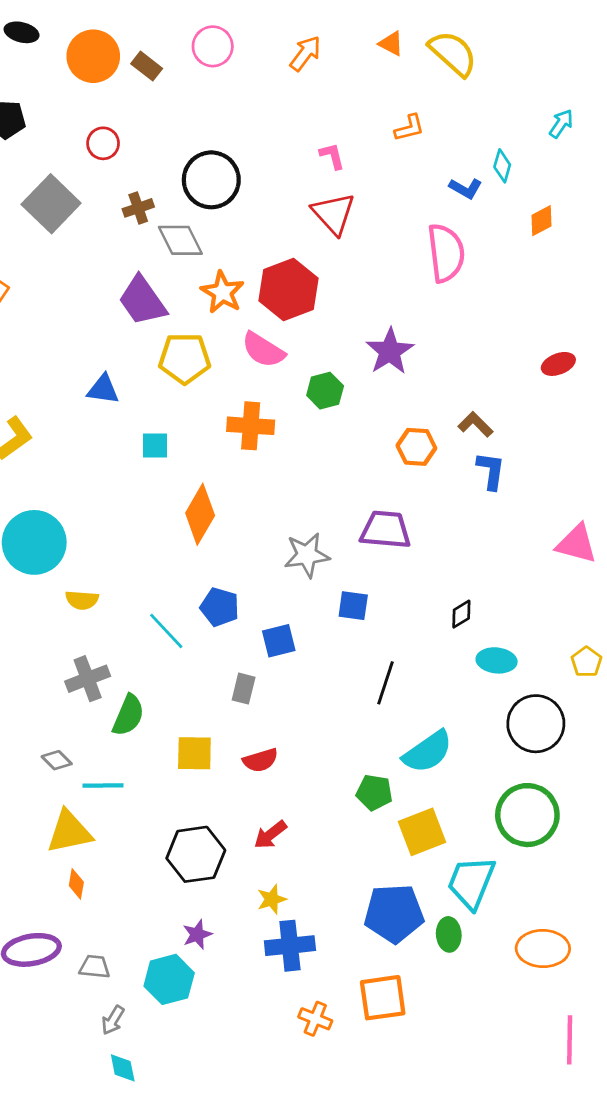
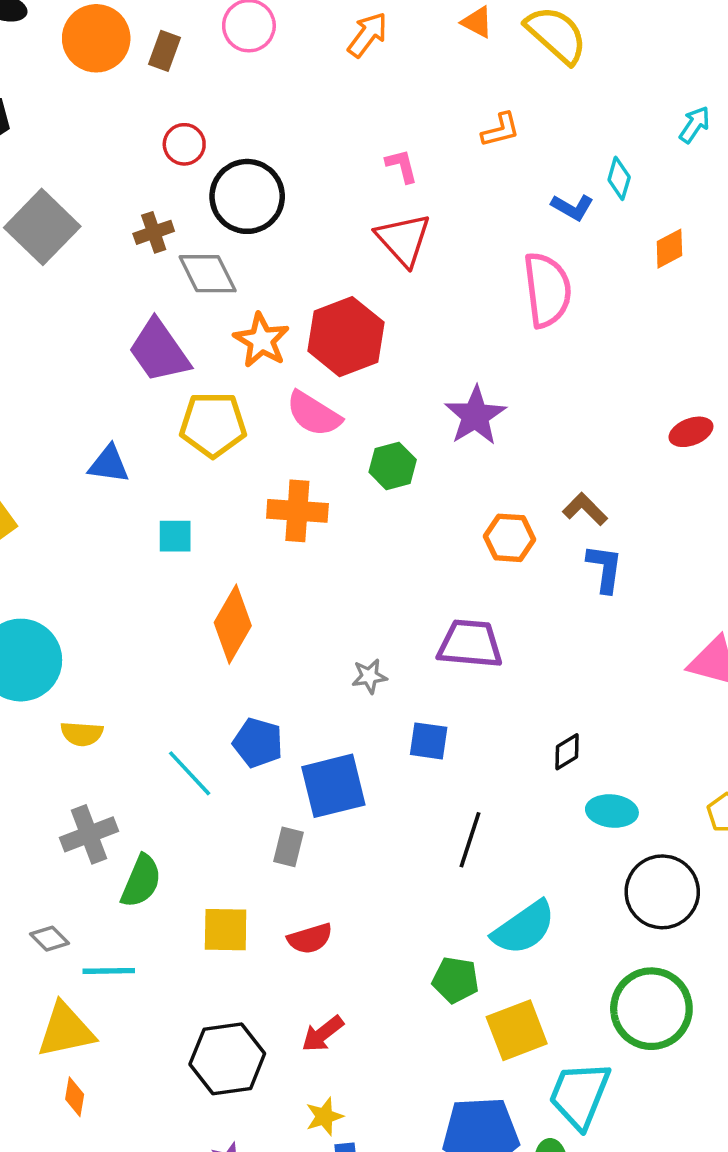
brown rectangle: (147, 66) -> (164, 51), turned 72
red circle: (103, 143) -> (184, 144), moved
gray star: (307, 555) -> (369, 676), size x0.6
blue square: (279, 641) -> (333, 786), size x1.5

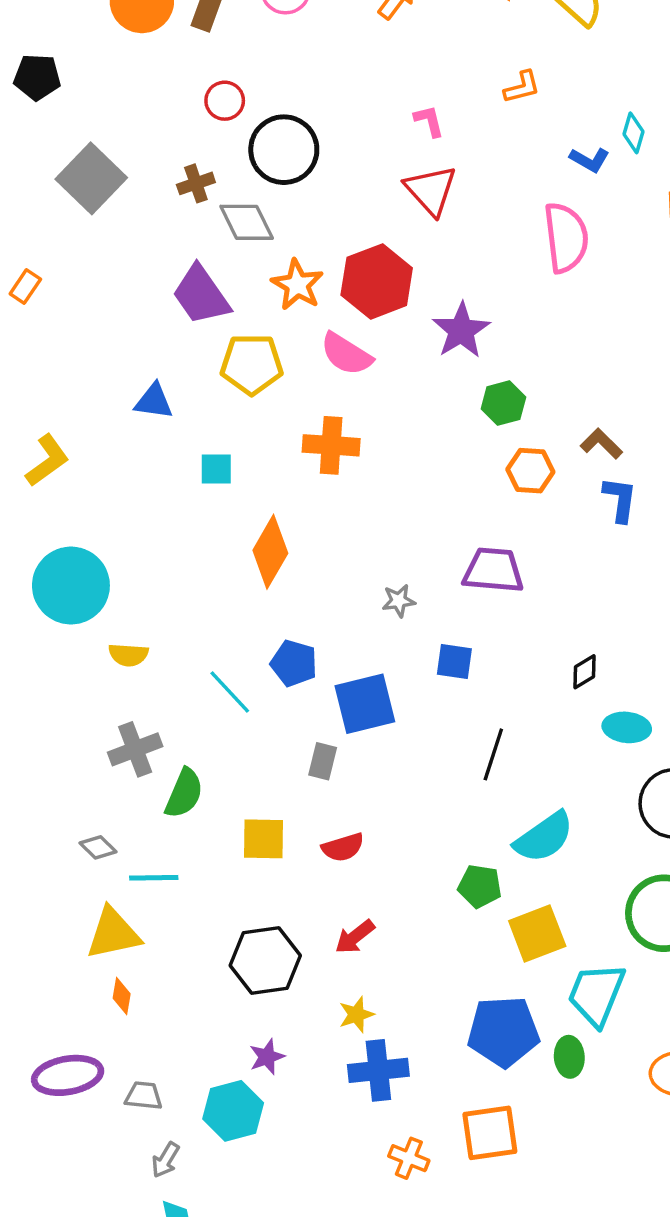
purple star: (475, 416) -> (461, 330), moved
green hexagon: (393, 466) -> (503, 403), moved

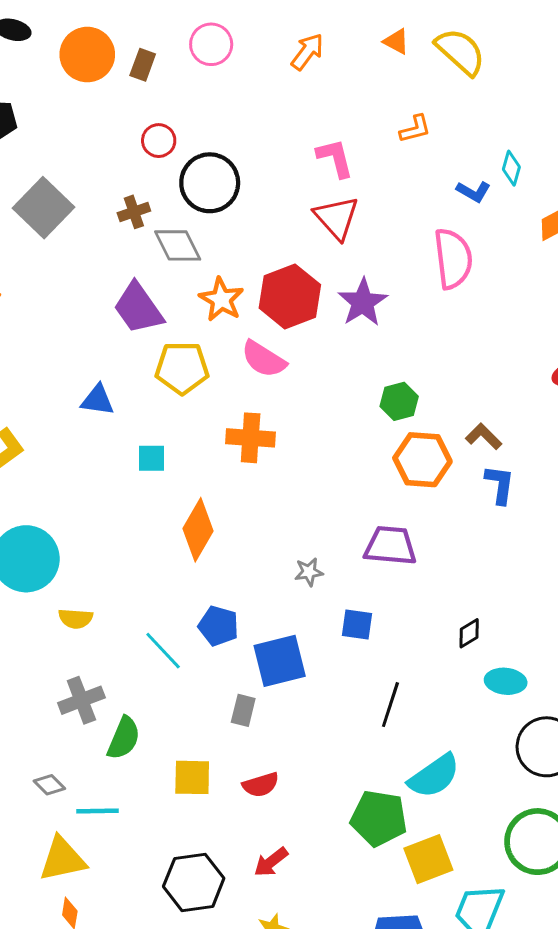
pink L-shape: (429, 121) -> (335, 158), size x1.4
purple star: (461, 330) -> (363, 302), moved
orange hexagon: (530, 471) -> (422, 460), size x1.4
green pentagon: (480, 886) -> (379, 818), size x1.5

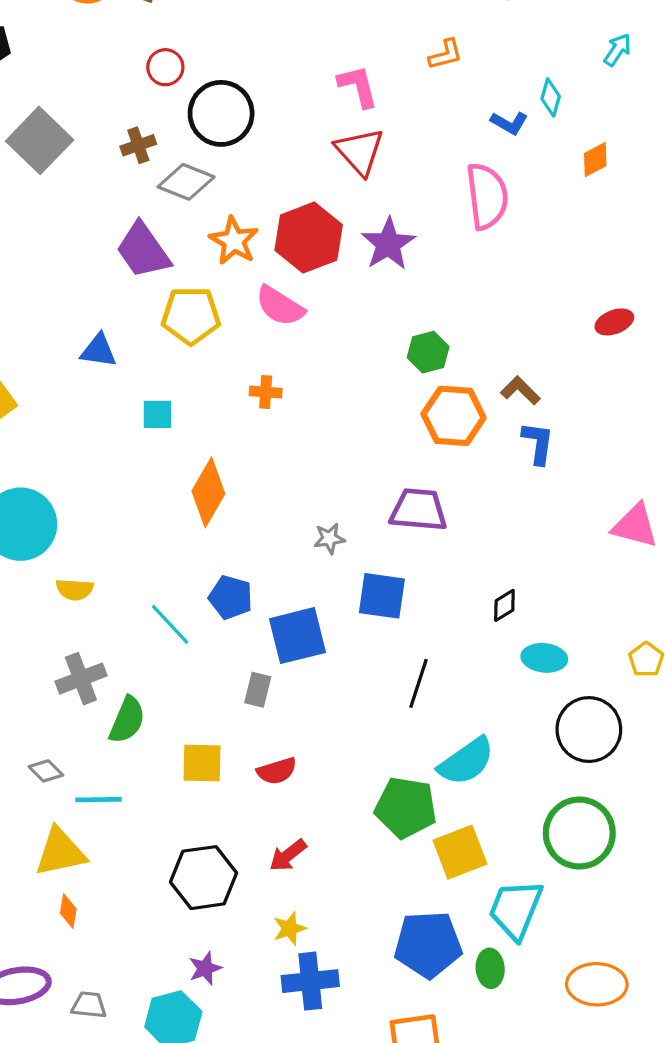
gray diamond: (178, 245) -> (186, 182), turned -42
orange cross: (251, 438) -> (266, 392), size x0.6
blue square: (357, 624) -> (382, 596), size x1.4

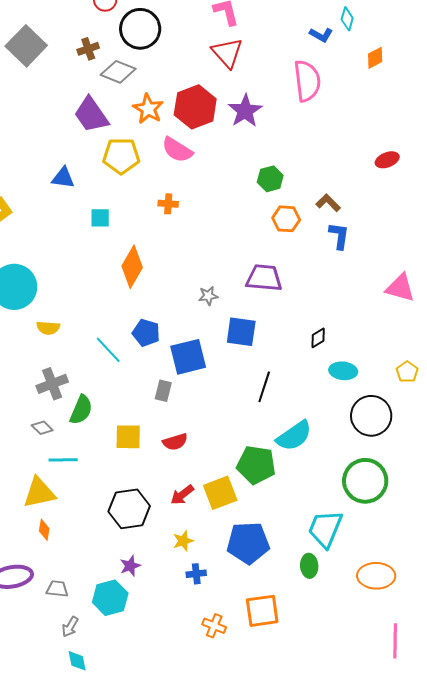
orange hexagon: (454, 416) -> (286, 219), size x0.7
gray diamond: (46, 771) -> (42, 428), moved
yellow square: (460, 852) -> (220, 493), moved
blue pentagon: (428, 944) -> (248, 543), moved
blue cross: (310, 981) -> (196, 574), size x0.6

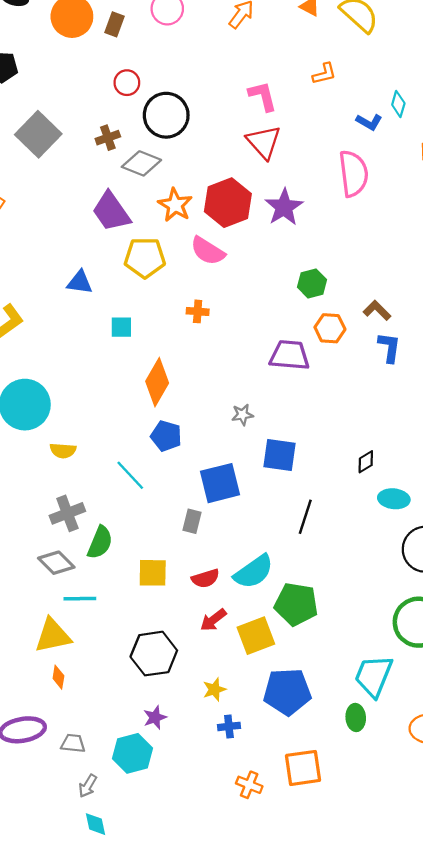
purple trapezoid: (264, 278) -> (290, 355), moved
blue pentagon: (146, 333) -> (166, 436), moved
gray diamond: (42, 428) -> (56, 563), size x1.5
cyan semicircle: (294, 436) -> (254, 572), moved
red arrow: (182, 495) -> (213, 620), moved

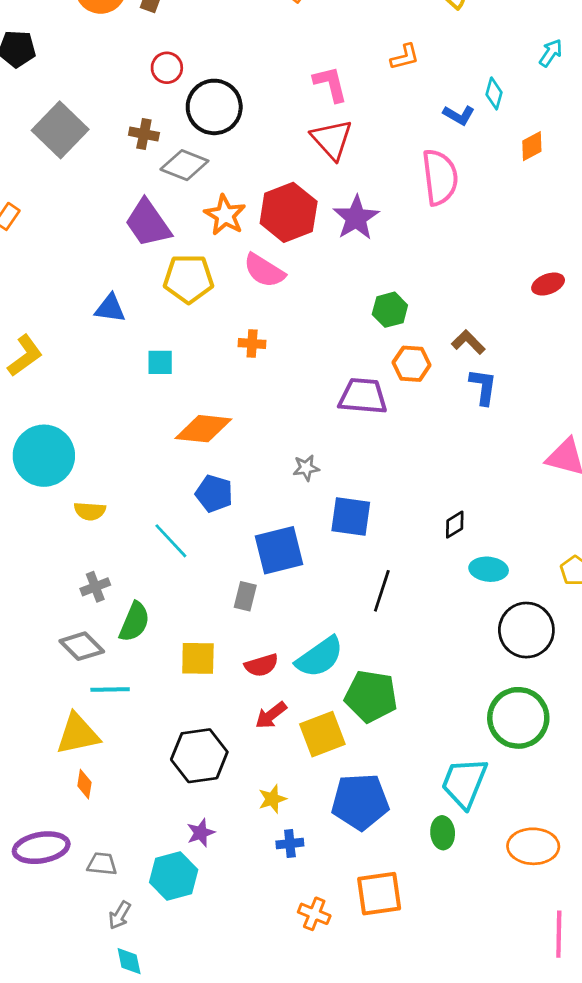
brown cross: (108, 138) -> (144, 134), turned 30
orange diamond: (157, 382) -> (203, 429), turned 66
gray cross: (67, 513) -> (95, 587), size x0.7

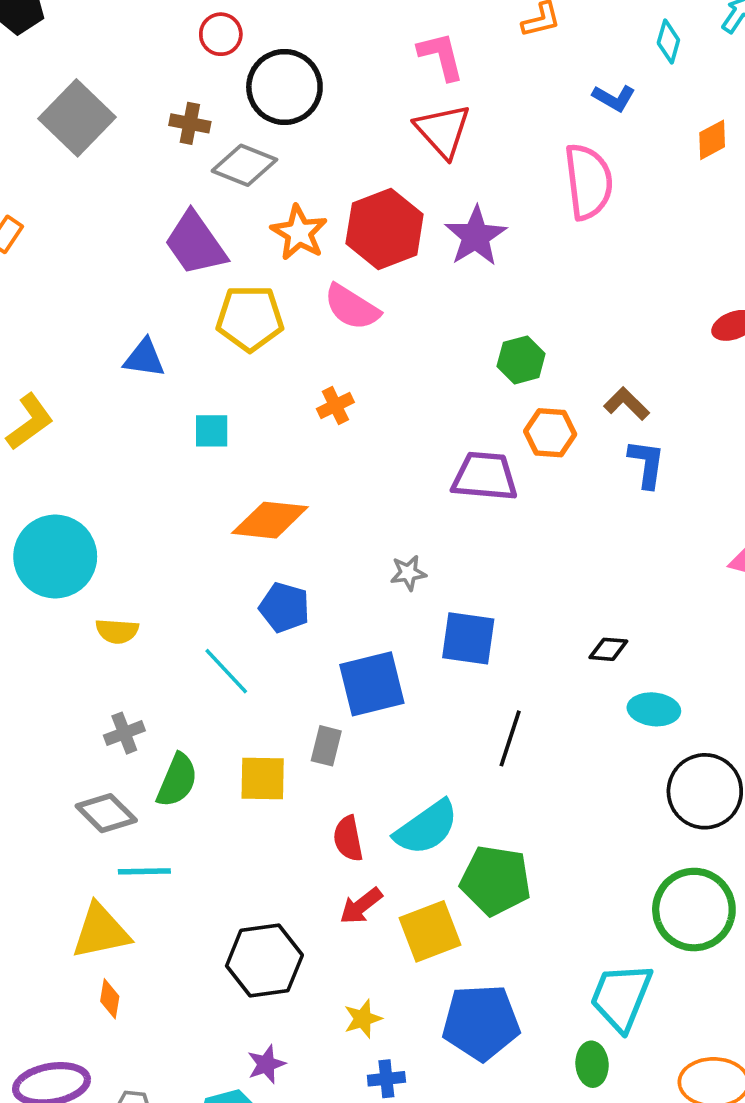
cyan diamond: (494, 93) -> (668, 42), moved
orange cross: (252, 343) -> (335, 405), turned -30
black diamond: (455, 525) -> (608, 649), turned 36
yellow square: (198, 658) -> (263, 779), moved
red semicircle: (261, 665) -> (348, 839), turned 96

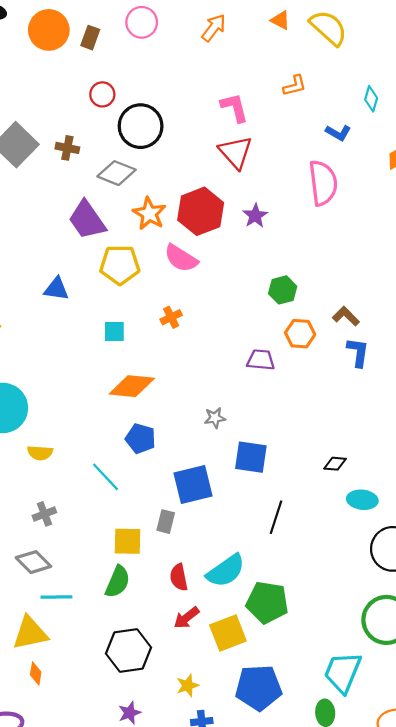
brown cross: (190, 123) -> (67, 148), moved
purple star: (476, 236) -> (255, 216), size x0.7
cyan square: (212, 431) -> (114, 331), moved
purple trapezoid: (485, 476) -> (261, 360), size x0.7
green semicircle: (177, 780) -> (118, 582), moved

